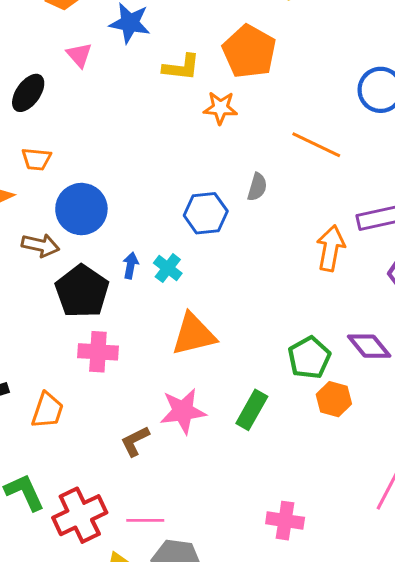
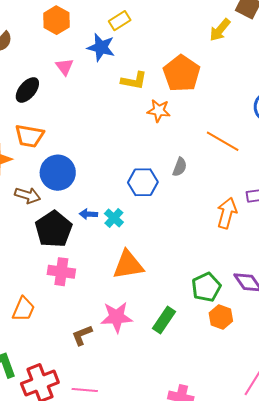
orange trapezoid: (36, 159) -> (29, 136), size x1.4
blue arrow: (131, 265) -> (88, 214), turned -102

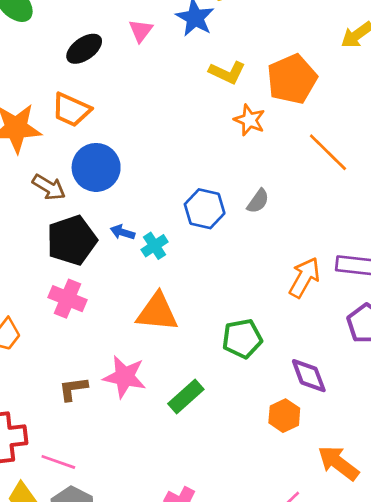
orange line: (223, 141) -> (328, 152), moved
green pentagon: (206, 287) -> (242, 339), moved
orange hexagon: (221, 317) -> (284, 416), moved

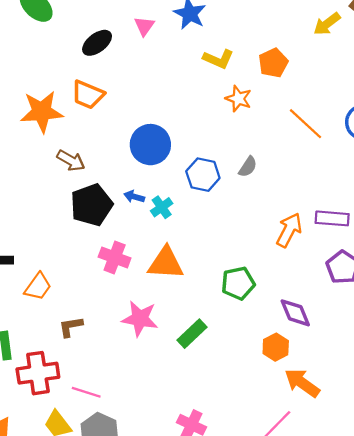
orange pentagon: (292, 79) -> (273, 63), size x0.7
blue circle: (96, 167) -> (150, 145), moved
pink cross: (67, 299) -> (115, 258), moved
brown L-shape: (73, 389) -> (71, 327), moved
orange arrow: (338, 463) -> (302, 383), moved

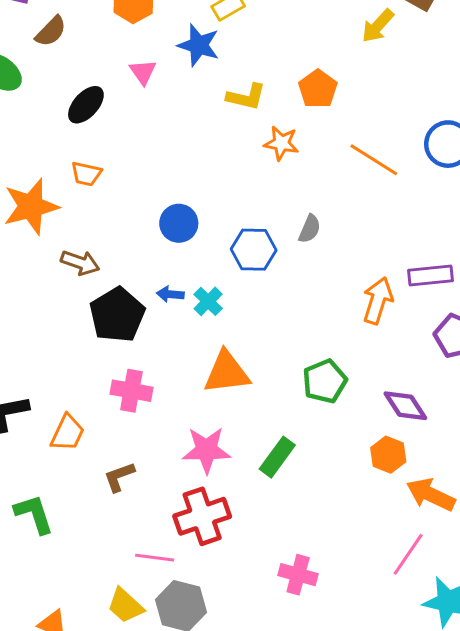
orange trapezoid: (88, 95) -> (86, 174), size x0.7
blue circle: (150, 145) -> (179, 223), size x0.7
pink cross: (115, 258) -> (131, 391), moved
red cross: (38, 373) -> (202, 516), moved

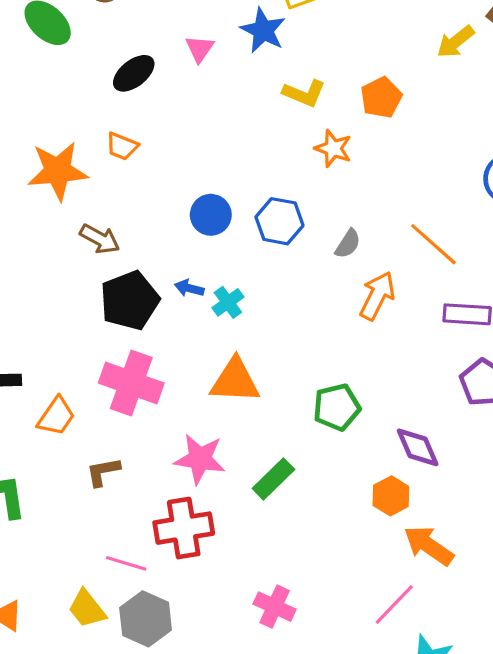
orange line: (374, 160) -> (433, 244), moved
blue hexagon: (254, 250) -> (279, 221), moved
orange arrow: (378, 301) -> (377, 296), moved
pink cross: (131, 391) -> (131, 383), size x1.4

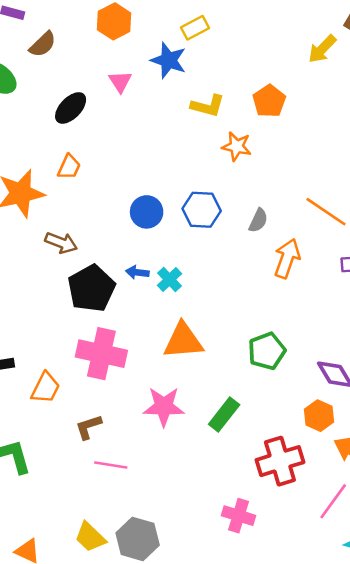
orange trapezoid: (122, 146) -> (69, 167), turned -80
red cross: (184, 528) -> (280, 461), moved
pink line: (126, 563) -> (111, 465), moved

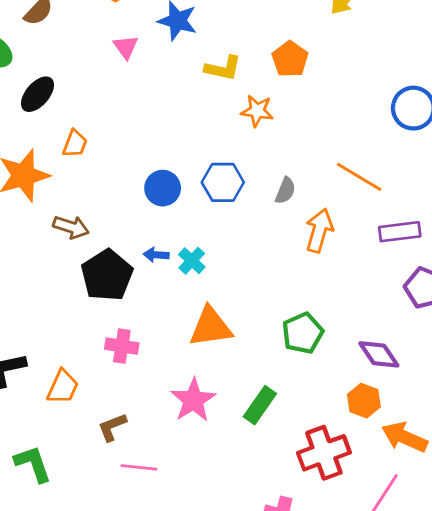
black ellipse: (71, 108) -> (37, 94), moved
pink cross: (101, 354) -> (122, 346), size x0.6
pink star: (164, 407) -> (193, 400), turned -30

